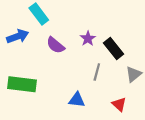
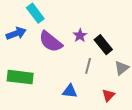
purple semicircle: (56, 45) -> (51, 42), size x1.4
red triangle: (119, 104) -> (108, 95), turned 32

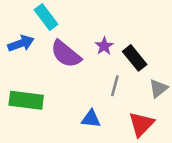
red triangle: (108, 95) -> (141, 124), size x1.5

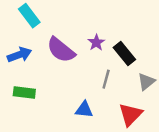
cyan rectangle: (46, 17) -> (29, 16), moved
blue arrow: (21, 43) -> (19, 55), moved
green rectangle: (26, 100) -> (24, 93), size x0.7

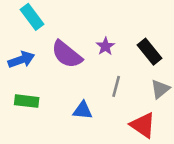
black rectangle: (124, 54) -> (149, 52), moved
blue triangle: (84, 110) -> (83, 110), moved
red triangle: (130, 115) -> (143, 125), turned -40

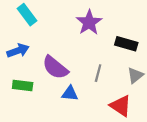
purple star: (105, 46) -> (89, 22), moved, size x1.6
black rectangle: (149, 52) -> (126, 44), turned -35
purple semicircle: (67, 54) -> (55, 67), moved

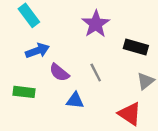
blue arrow: (18, 51) -> (37, 51), moved
purple semicircle: (55, 67) -> (59, 72), size x0.7
gray line: (98, 73) -> (96, 72), moved, turned -42

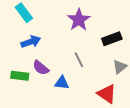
black rectangle: (136, 47) -> (112, 39), turned -36
purple semicircle: (59, 72) -> (41, 68), moved

